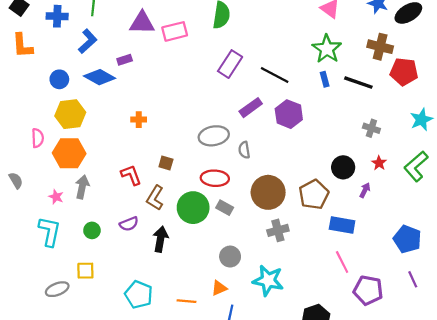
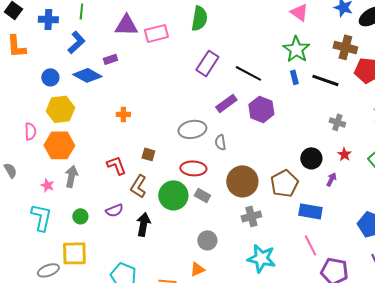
yellow square: (85, 271) -> (74, 253), size x1.5
cyan star: (268, 280) -> (261, 258), moved

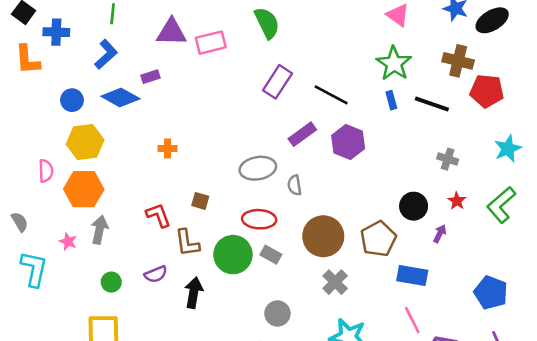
green semicircle: (199, 18) -> (267, 23), turned -35
blue cross: (48, 19) -> (56, 32), moved
brown L-shape: (138, 186) -> (187, 243), turned -40
gray cross: (251, 216) -> (335, 282), turned -30
cyan L-shape: (41, 217) -> (34, 269), moved

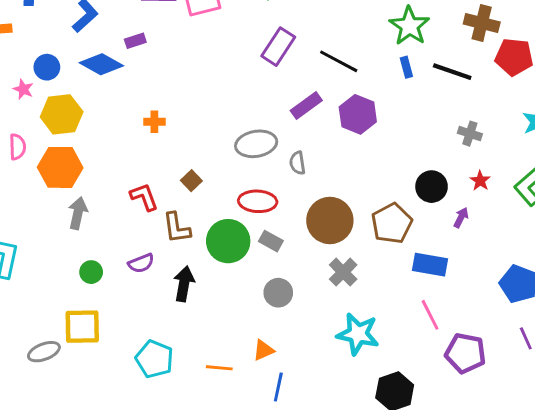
brown square: (200, 201) -> (191, 181), turned 30
pink star: (68, 241) -> (23, 89), moved
gray circle: (277, 313) -> (278, 293), moved

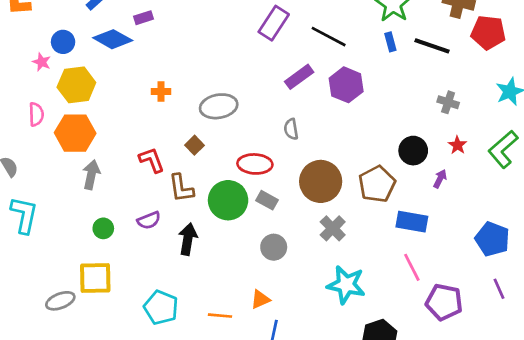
gray ellipse: (256, 144) -> (219, 106), moved

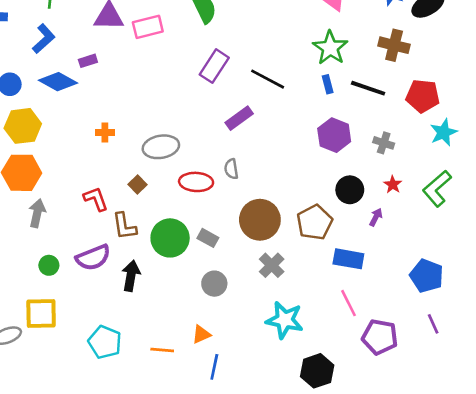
red pentagon: (488, 32) -> (423, 96), moved
purple hexagon: (346, 85) -> (334, 135), moved
red ellipse: (255, 164) -> (196, 182), moved
purple semicircle: (149, 220) -> (93, 258), size x1.5

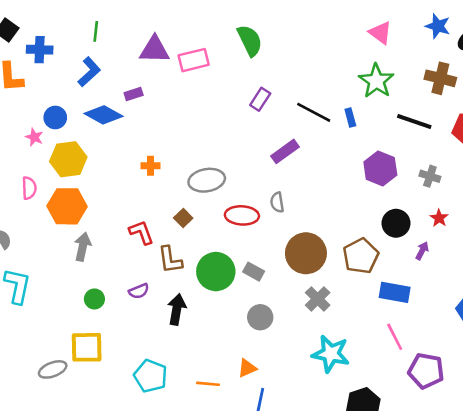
purple rectangle: (214, 66) -> (260, 99), size x0.7
blue rectangle: (328, 84) -> (350, 117), moved
purple semicircle: (93, 258) -> (139, 291), size x0.6

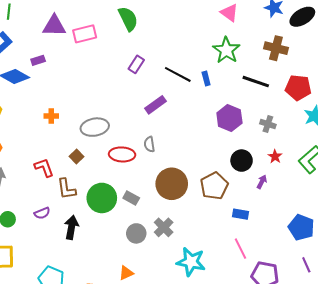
blue rectangle: (395, 292) -> (241, 214), size x0.7
gray cross: (318, 299) -> (164, 227), moved

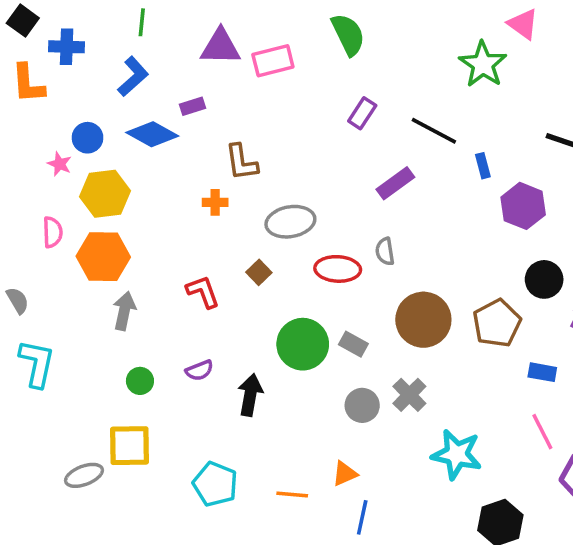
green star: (226, 50) -> (483, 64), moved
blue rectangle: (206, 79) -> (483, 166), moved
brown L-shape: (66, 189) -> (241, 162), moved

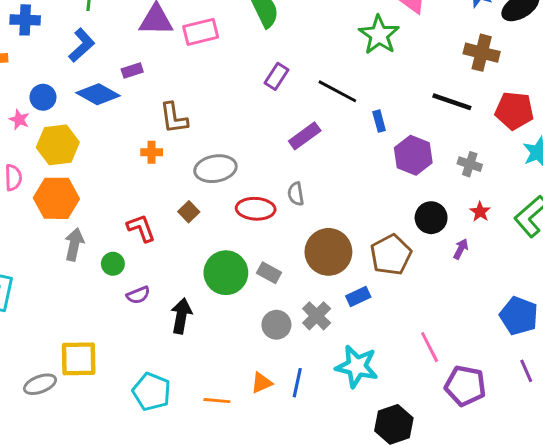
blue rectangle: (542, 372) -> (358, 296), moved, turned -35
green circle: (140, 381) -> (113, 264), moved
blue line: (362, 517) -> (297, 383), moved

